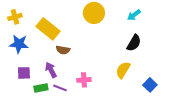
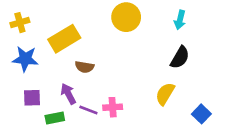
cyan arrow: (134, 15) -> (180, 20), turned -40
yellow rectangle: (48, 29) -> (64, 39), turned -70
purple line: (60, 88) -> (88, 110), moved

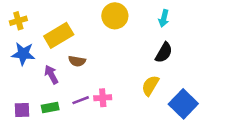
purple arrow: (68, 94) -> (51, 75), moved
purple square: (32, 98) -> (22, 110), moved
purple line: (88, 110) -> (81, 100), turned -42
blue square: (201, 114) -> (183, 104), size x1.6

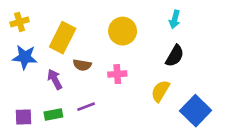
yellow circle: (115, 16) -> (123, 31), moved
yellow rectangle: (59, 35) -> (63, 38), turned -32
pink cross: (103, 98) -> (117, 74), moved

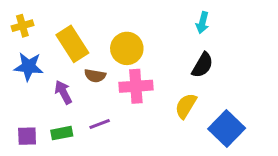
yellow circle: (123, 31) -> (127, 48), moved
yellow rectangle: (63, 38) -> (72, 44), turned -60
pink cross: (117, 74) -> (136, 86), size x1.5

